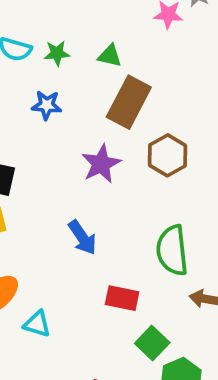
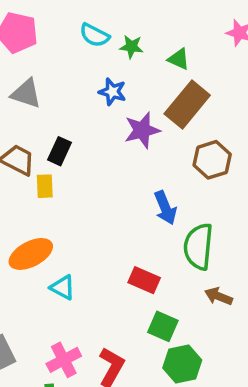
purple star: (101, 164) -> (142, 130), moved
blue arrow: (82, 238) -> (165, 208), moved
green square: (152, 343) -> (163, 326), turned -32

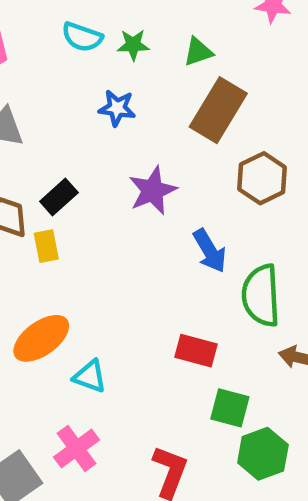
green triangle: (179, 59) -> (198, 52), turned -35
purple star: (142, 130) -> (153, 191), moved
black rectangle: (60, 151) -> (59, 197), turned 32
pink cross: (64, 360) -> (77, 448), moved

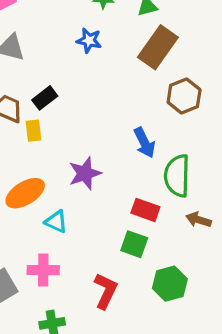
purple star: (153, 191) -> (85, 173), moved
red rectangle: (196, 351) -> (145, 210), moved
green square: (230, 408) -> (134, 244), moved
pink cross: (77, 448) -> (43, 270), turned 32

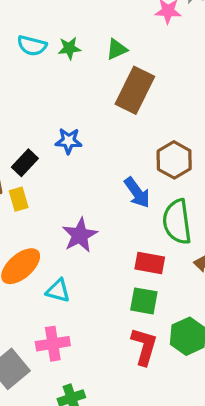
blue star: (89, 40) -> (69, 141), moved
brown hexagon: (184, 96) -> (174, 160), moved
red L-shape: (106, 291) -> (144, 346), moved

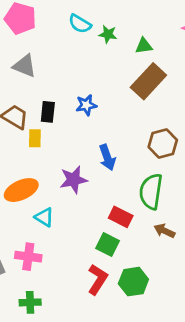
blue star: (69, 141) -> (86, 105), turned -30
black rectangle: (25, 163) -> (48, 112), turned -54
blue arrow: (137, 193) -> (107, 157), moved

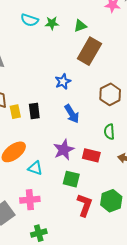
blue star: (86, 105) -> (63, 81), moved
black rectangle: (48, 112) -> (34, 111), moved
purple star: (73, 180) -> (64, 150), moved
green semicircle: (151, 191) -> (109, 132), size x0.6
green square: (108, 245) -> (71, 179), moved

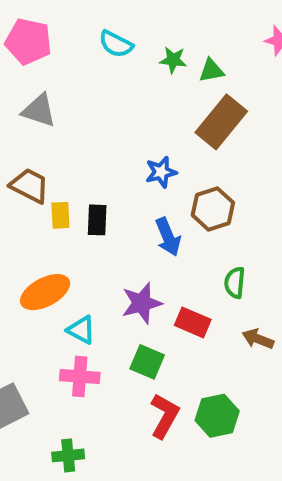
green star: (52, 23) -> (173, 60), moved
brown hexagon: (110, 94) -> (213, 209), moved
pink cross: (30, 200) -> (80, 376), moved

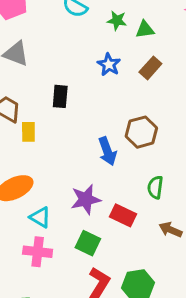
brown rectangle: (221, 122) -> (150, 68), size x0.6
blue star: (161, 172) -> (109, 65), moved, turned -30
black rectangle: (97, 220) -> (60, 96), moved

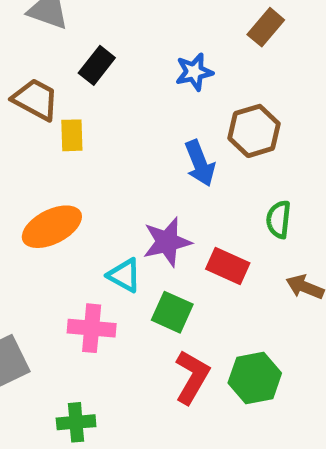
blue star: (109, 65) -> (194, 72), moved, turned 30
black rectangle: (60, 96) -> (97, 65), moved, turned 35
cyan triangle: (40, 217) -> (124, 275), moved

